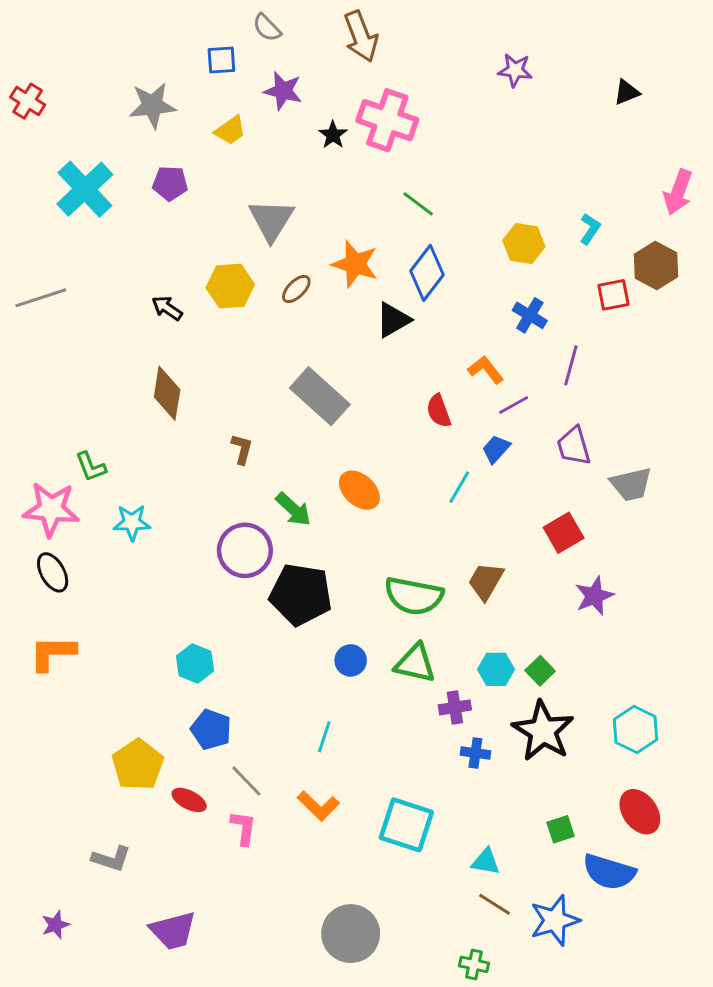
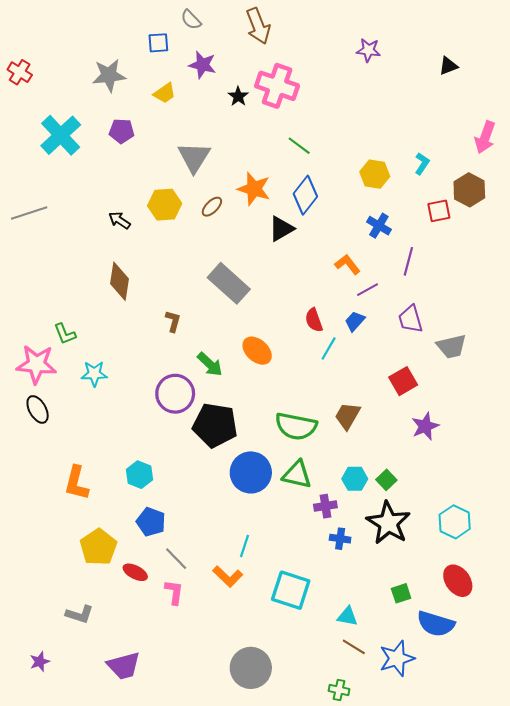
red semicircle: (439, 411) -> (314, 320), moved
orange L-shape: (53, 653) -> (76, 483), moved, turned -76
blue circle: (351, 660) -> (251, 472), size x1.8
cyan line: (324, 737) -> (244, 546), moved

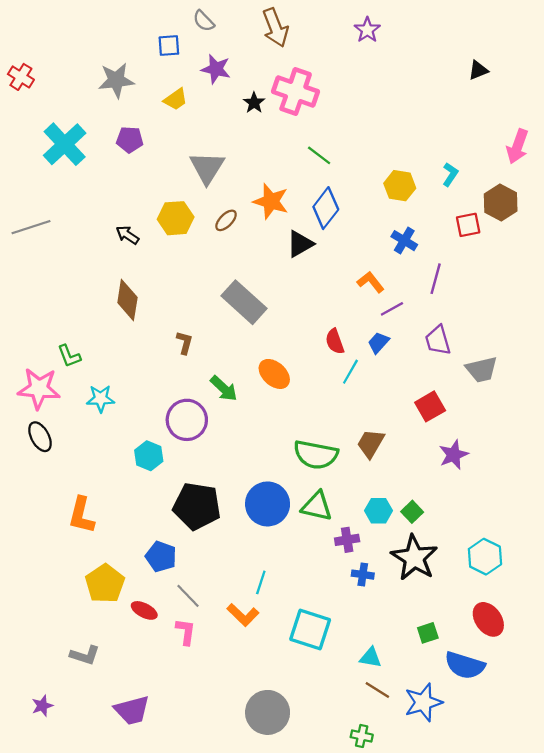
purple star: (368, 50) -> (367, 30), moved, turned 30
black pentagon: (215, 425) -> (197, 506), moved
cyan hexagon: (139, 475) -> (149, 456), moved

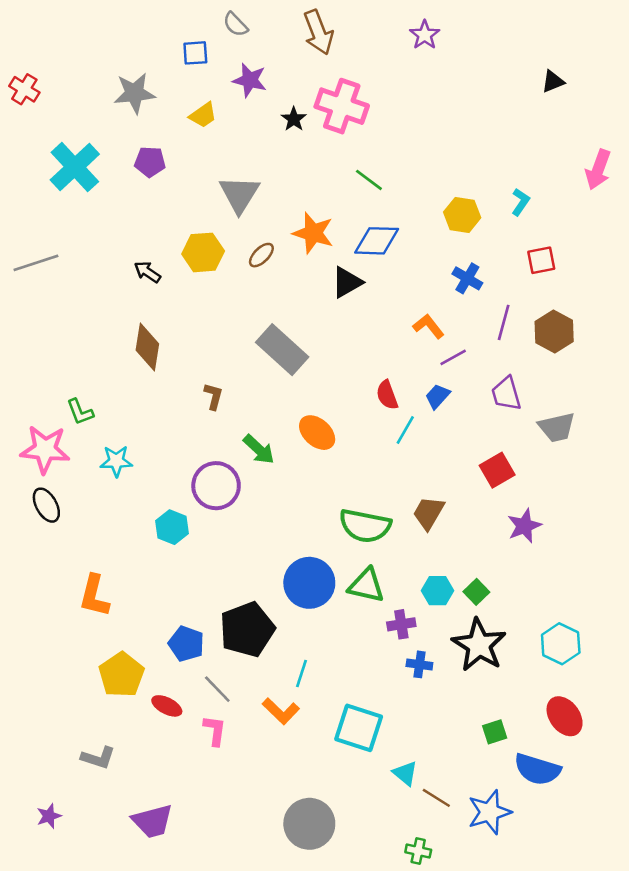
brown hexagon: (501, 202) -> (554, 331), moved
blue diamond: (326, 208) -> (377, 241), turned 54
black pentagon: (197, 506) -> (247, 629), moved, turned -30
cyan triangle: (371, 658) -> (405, 773), moved, turned 30

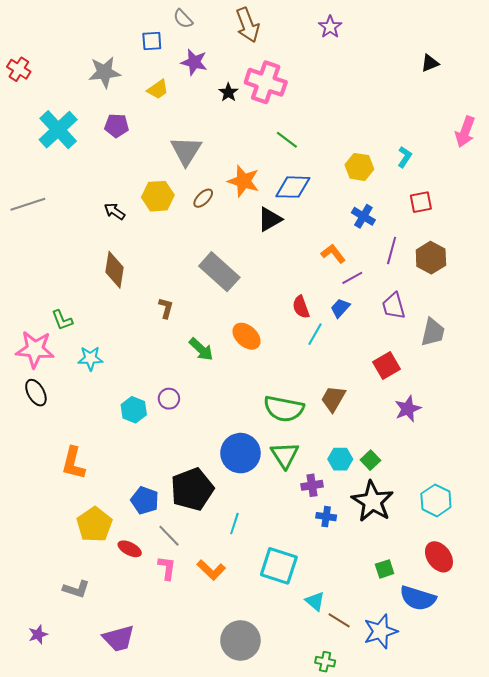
gray trapezoid: (557, 427) -> (433, 332), turned -64
purple circle: (216, 486) -> (169, 399), moved, size x0.6
green triangle: (366, 585) -> (285, 455), turned 44
orange L-shape: (281, 711) -> (211, 570), moved

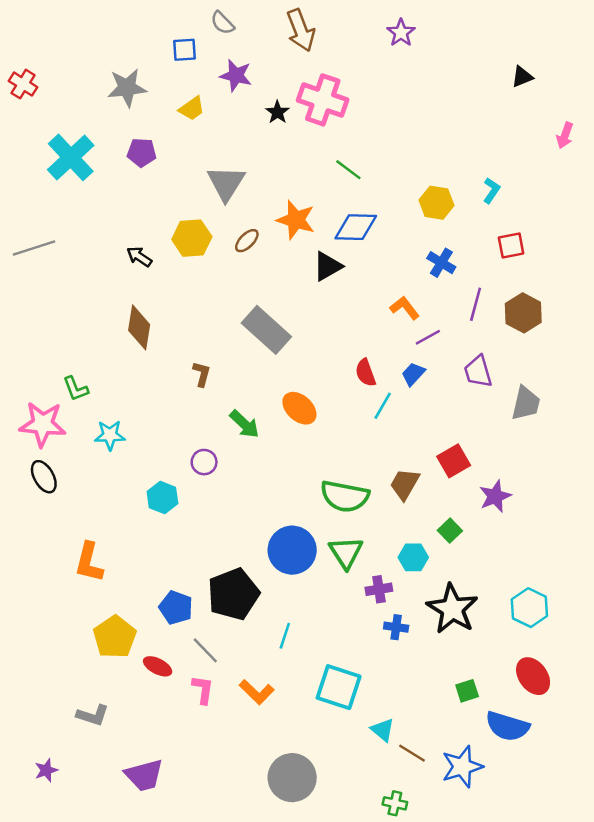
pink arrow: (465, 132) -> (565, 135), moved, size x0.7
red square: (387, 365) -> (454, 461), moved
purple circle: (169, 399) -> (204, 462), moved
green square: (370, 460) -> (450, 531), moved

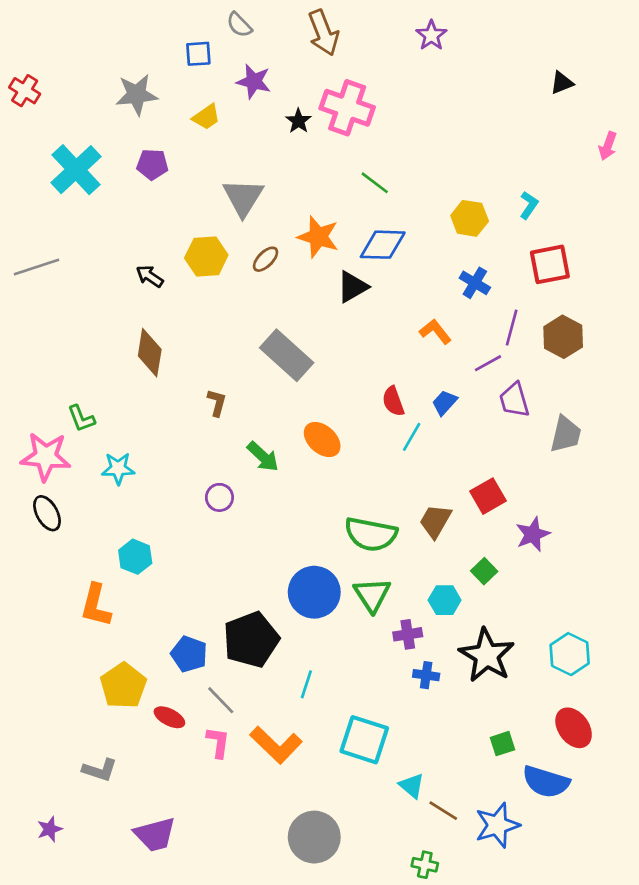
red square: (511, 246) -> (550, 264), size x1.4
purple line: (428, 337) -> (488, 363), moved
cyan hexagon: (162, 498) -> (135, 557), moved
orange L-shape: (257, 692) -> (276, 745), size x1.4

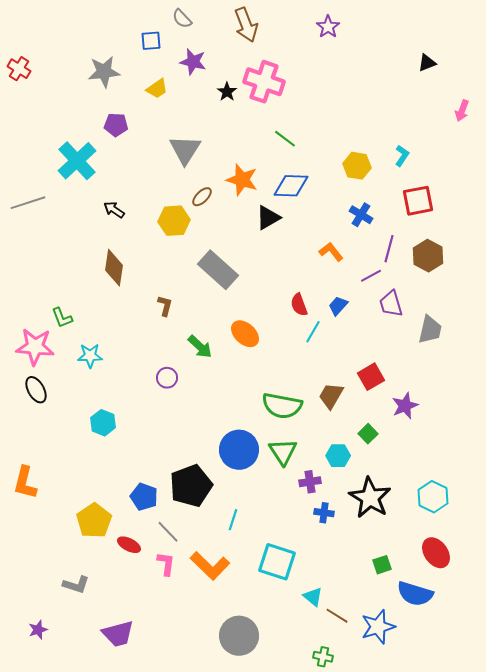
cyan cross: (76, 170) -> (77, 161), moved
yellow hexagon: (206, 257) -> (174, 221), moved
orange L-shape: (96, 605) -> (25, 483), moved

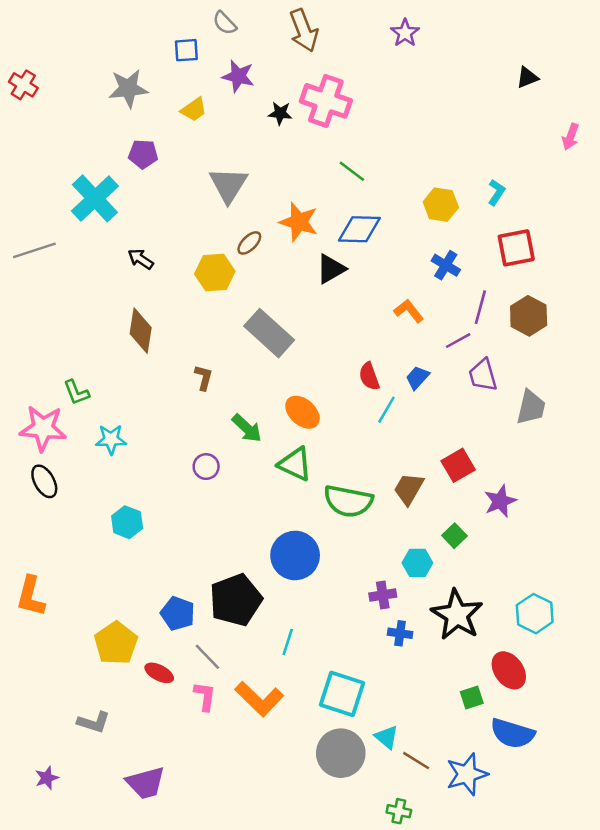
black star: (227, 92) -> (280, 113), turned -30
green triangle: (283, 452) -> (295, 464), moved, turned -32
red ellipse: (436, 553) -> (509, 670), moved
gray circle: (239, 636) -> (341, 753), moved

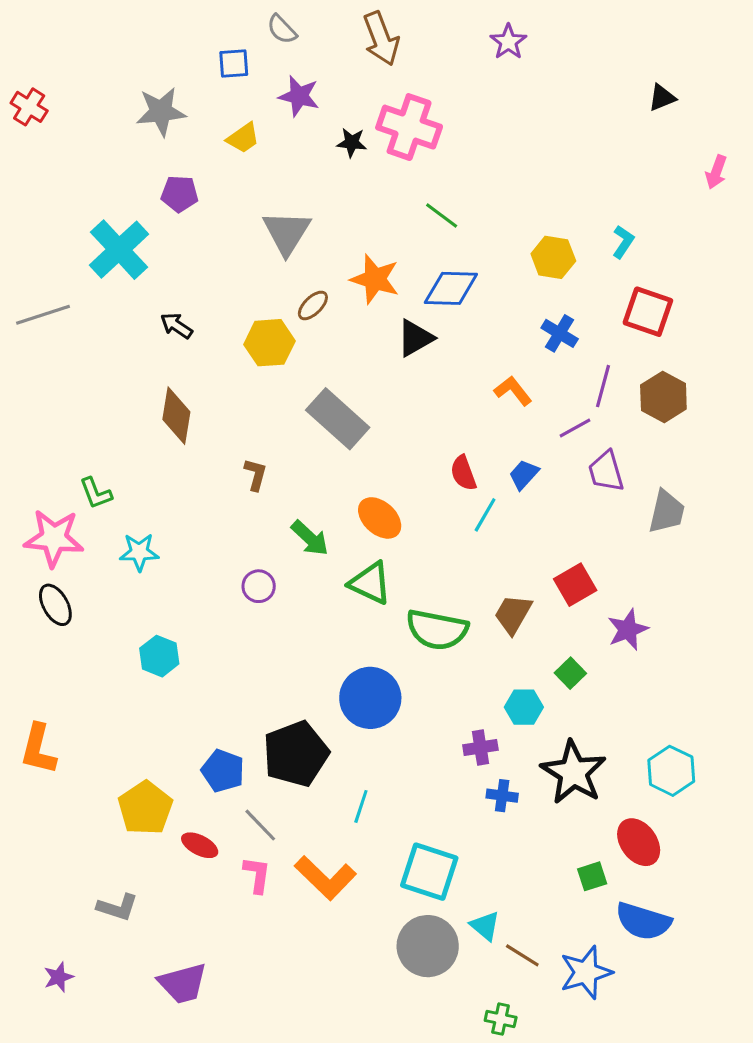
red square: (516, 248) -> (648, 312), turned 30

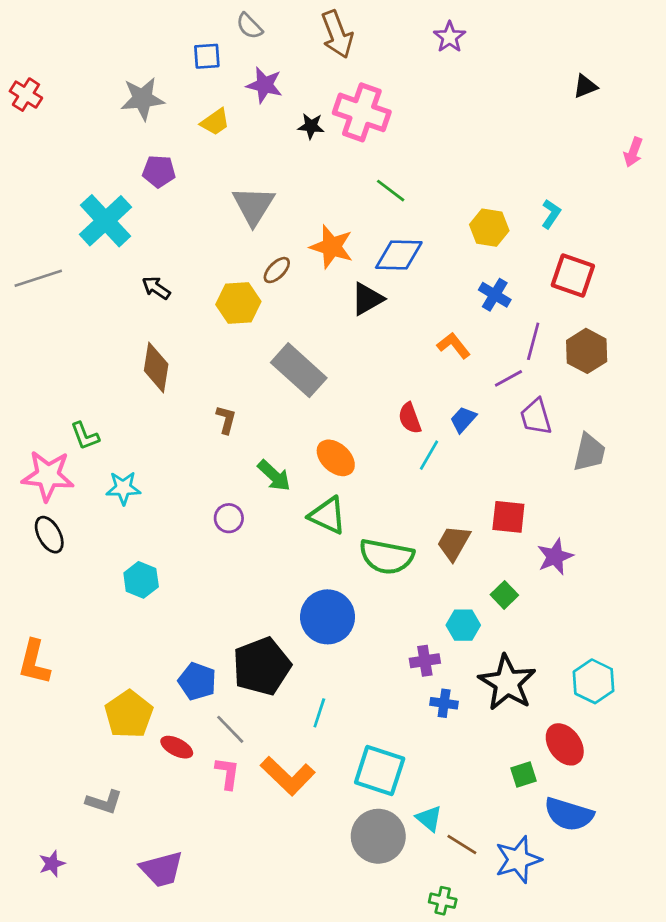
red square: (575, 585) -> (508, 517), turned 36

